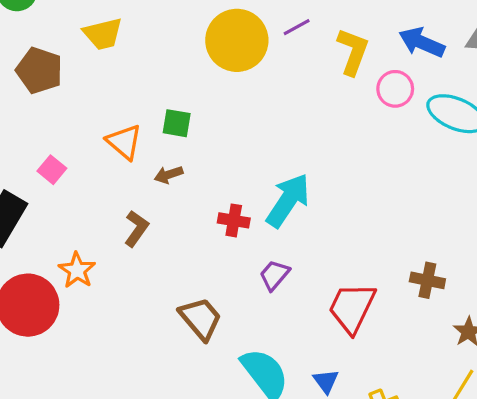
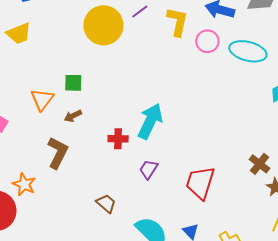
orange triangle: (124, 142) -> (42, 99), turned 35
brown L-shape: (136, 229) -> (58, 153), size x1.4
brown cross: (427, 280) -> (259, 164), moved, turned 35
brown trapezoid: (201, 319) -> (106, 203), size x0.7

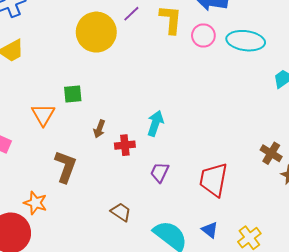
brown arrow: (73, 116) -> (99, 129), moved, turned -36
cyan arrow: (150, 121) -> (155, 123), size x0.7

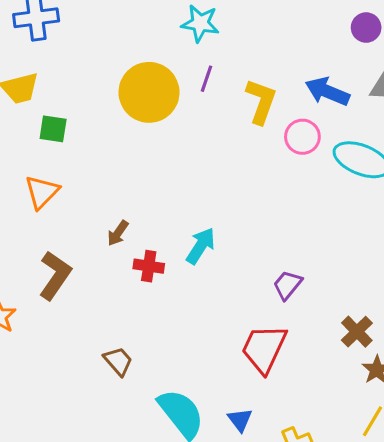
purple line: (131, 14) -> (206, 79), turned -42
green square: (73, 94) -> (53, 129), moved
purple trapezoid: (160, 172) -> (287, 285), moved

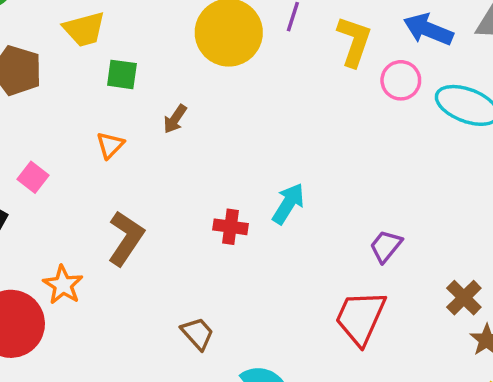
orange triangle: (42, 192) -> (110, 145), size x0.7
brown arrow: (118, 233) -> (175, 119), moved

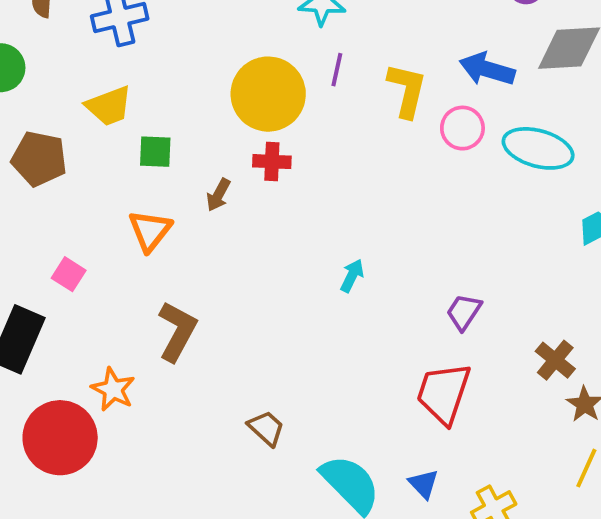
orange triangle: (110, 145) -> (150, 231), size x1.4
cyan arrow: (288, 204) -> (352, 276), size x0.7
red cross: (230, 227) -> (272, 162), moved

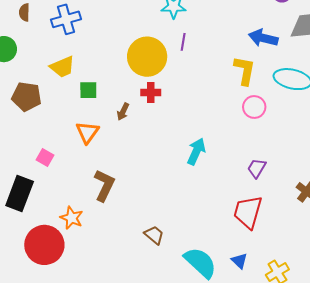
yellow L-shape: (407, 90) -> (245, 71), moved
pink circle: (462, 128) -> (254, 107), moved
cyan arrow: (352, 276) -> (196, 151), size x1.5

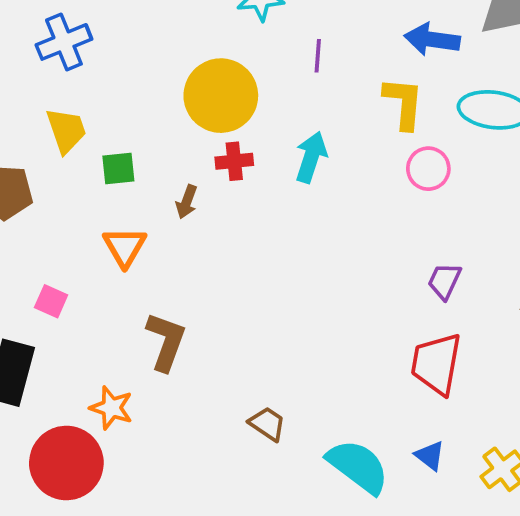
purple line: (183, 42) -> (318, 56), moved
yellow trapezoid: (62, 67) -> (66, 130), turned -80
cyan arrow: (196, 151) -> (311, 157), moved

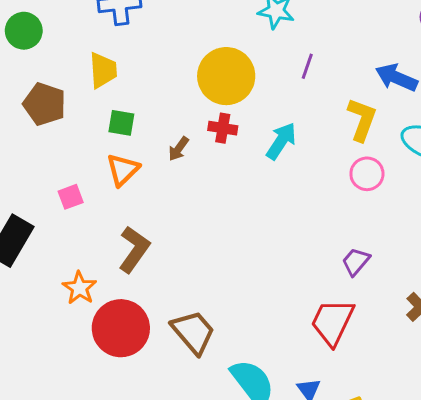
green square: (118, 168) -> (121, 123), moved
pink square: (51, 301) -> (71, 197), moved, turned 30
brown trapezoid: (267, 424) -> (193, 332), size x1.6
red circle: (66, 463) -> (121, 328), moved

